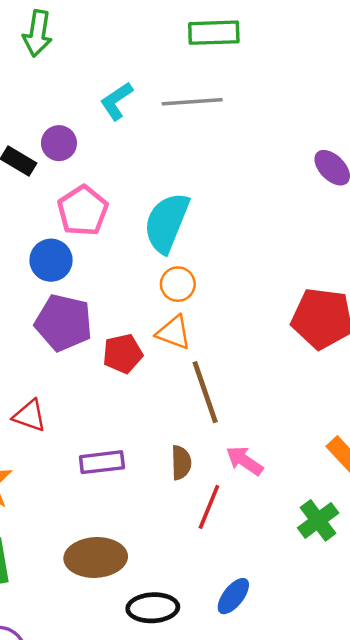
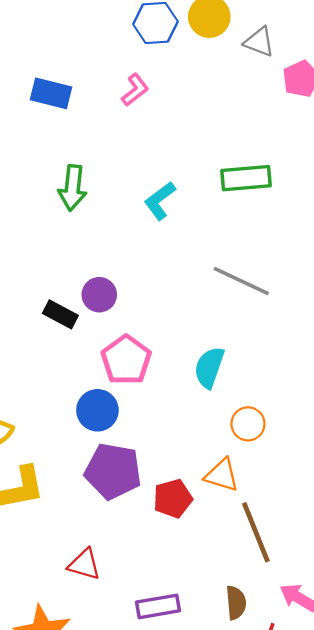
cyan L-shape: (117, 101) -> (160, 201), moved
gray line: (192, 102) -> (241, 281), moved, turned 32
cyan semicircle: (167, 223) -> (209, 367), size x0.7
orange circle: (178, 284) -> (248, 424), moved

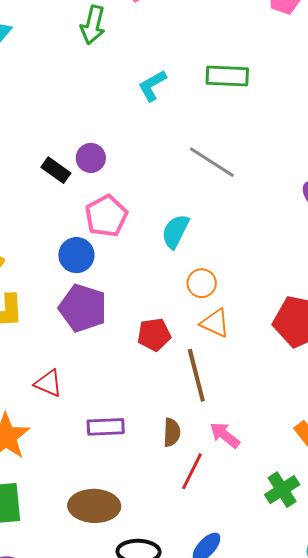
green arrow: (73, 188) -> (93, 25), moved
orange triangle: (222, 475) -> (215, 323), moved
red pentagon: (173, 499) -> (154, 335), moved

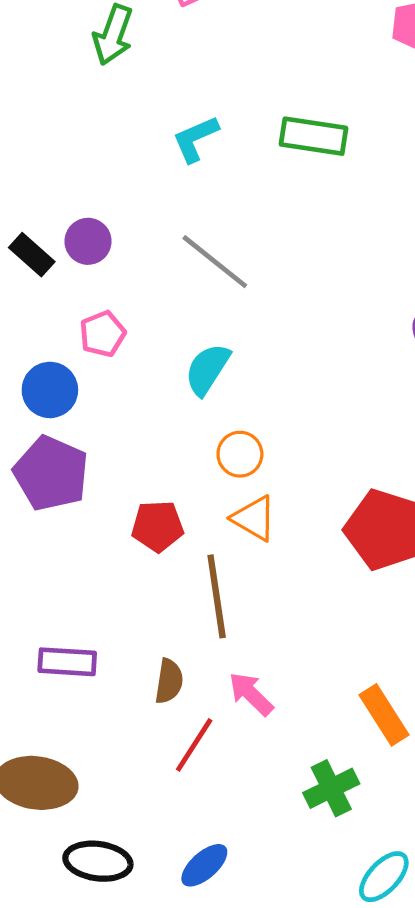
gray line: (212, 162) -> (215, 262), moved
pink pentagon: (106, 216) -> (103, 334), size x0.7

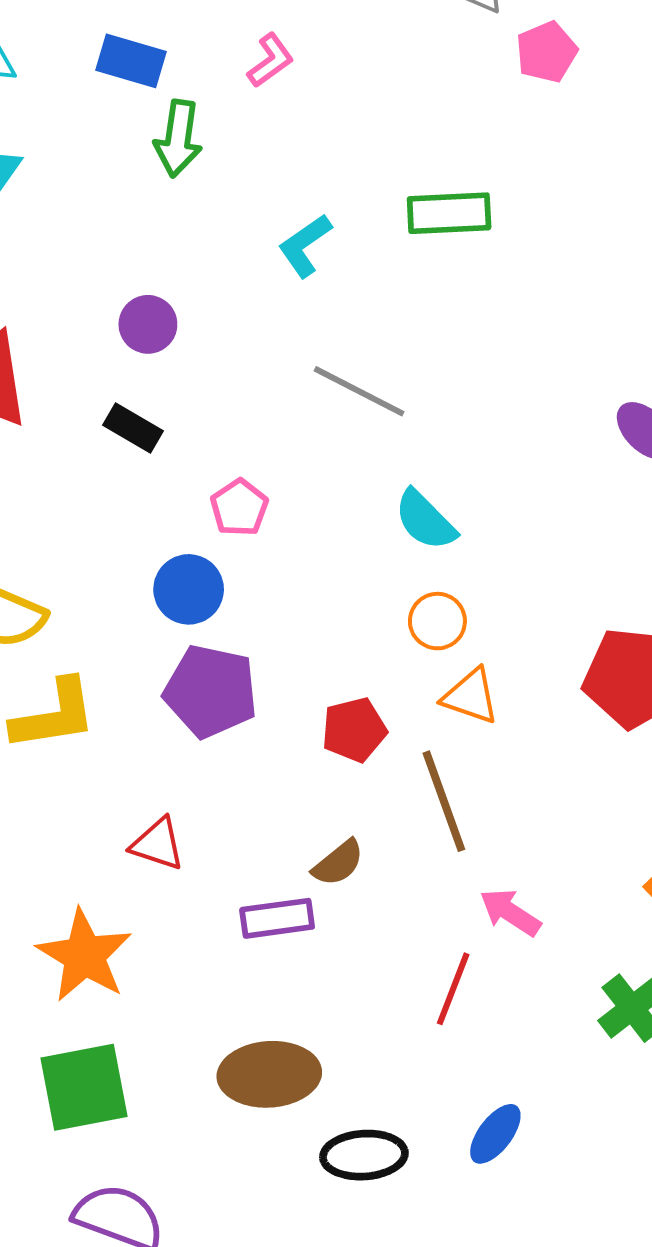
purple circle: (88, 241) -> (148, 324), moved
cyan semicircle: (207, 369) -> (425, 520), moved, turned -66
brown semicircle: (169, 681) -> (338, 863), moved, turned 54

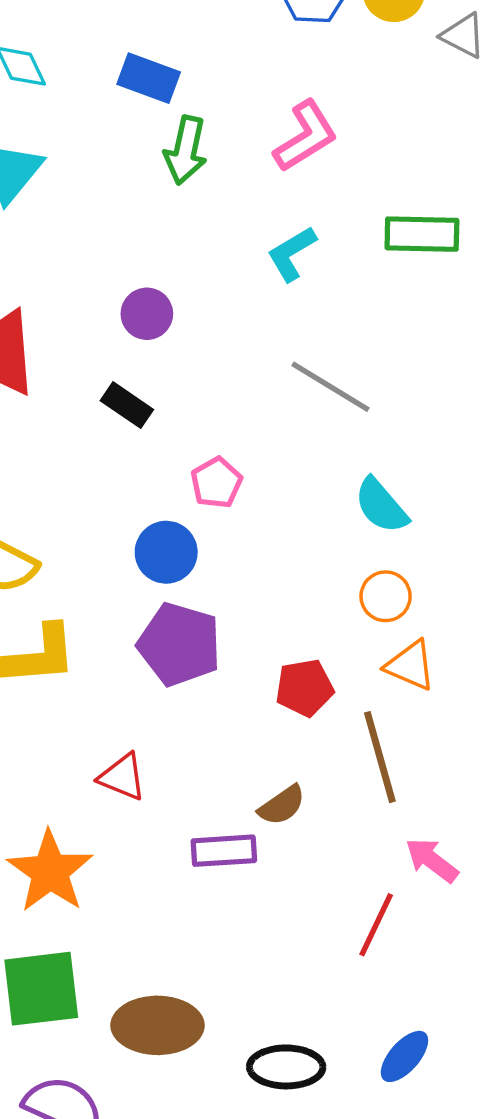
pink L-shape: (270, 60) -> (306, 136), moved, size x1.5
brown ellipse: (269, 1074) -> (158, 1025), moved

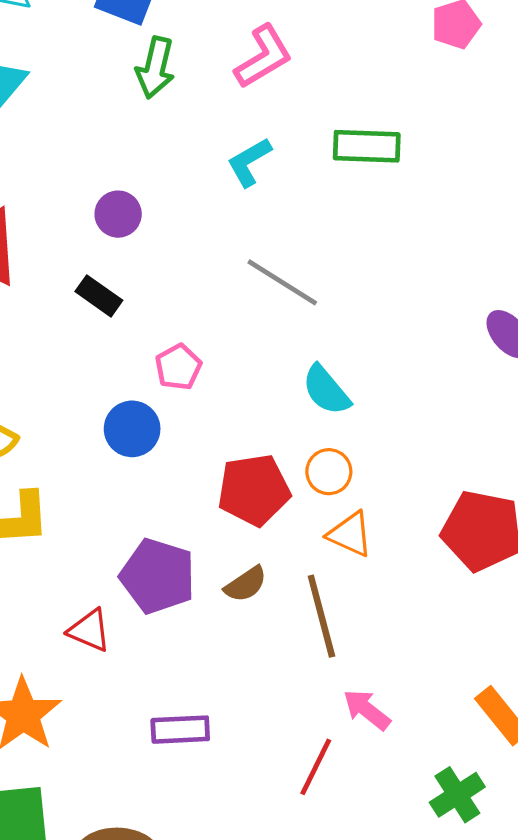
purple pentagon: (179, 644) -> (158, 576), moved
red pentagon: (305, 688) -> (254, 490), moved, size x1.4
brown semicircle: (282, 805) -> (246, 584), moved
purple rectangle: (224, 851) -> (180, 730), moved

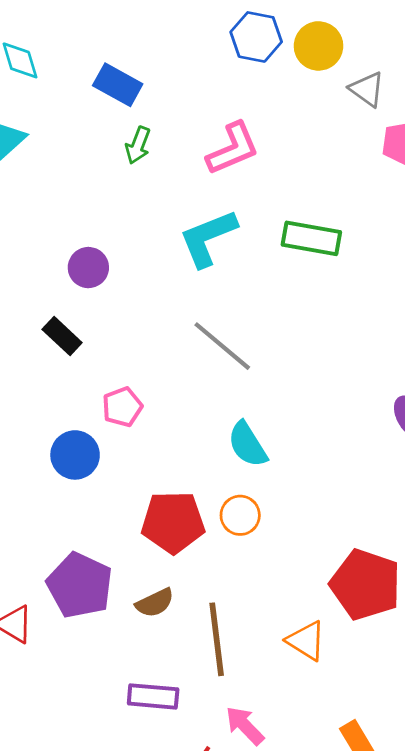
green arrow: (155, 68) -> (138, 145), size x0.7
cyan L-shape: (249, 162) -> (208, 238), size x1.4
orange triangle: (350, 534) -> (306, 641), moved
purple rectangle: (180, 730) -> (153, 696), moved

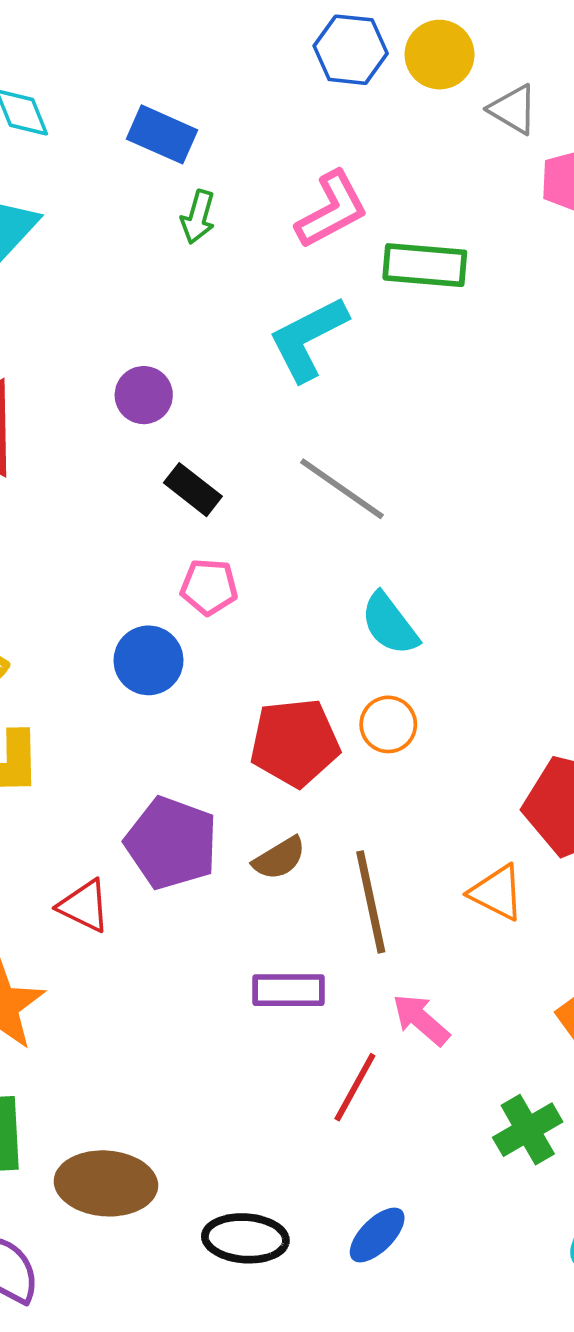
green rectangle: (311, 238) -> (425, 265), moved
black rectangle: (62, 336) -> (193, 490), moved
pink pentagon: (122, 407) -> (209, 587), turned 30

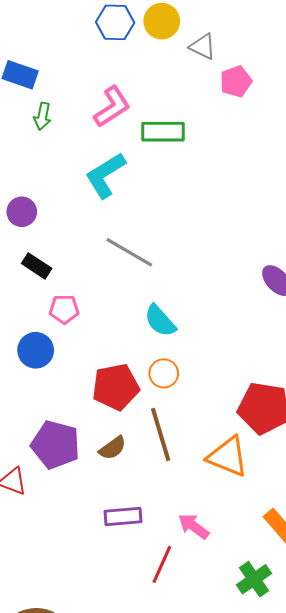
black rectangle: (193, 490) -> (37, 266), moved
orange triangle: (497, 893) -> (228, 457), size x1.4
brown line: (371, 902) -> (161, 434), moved

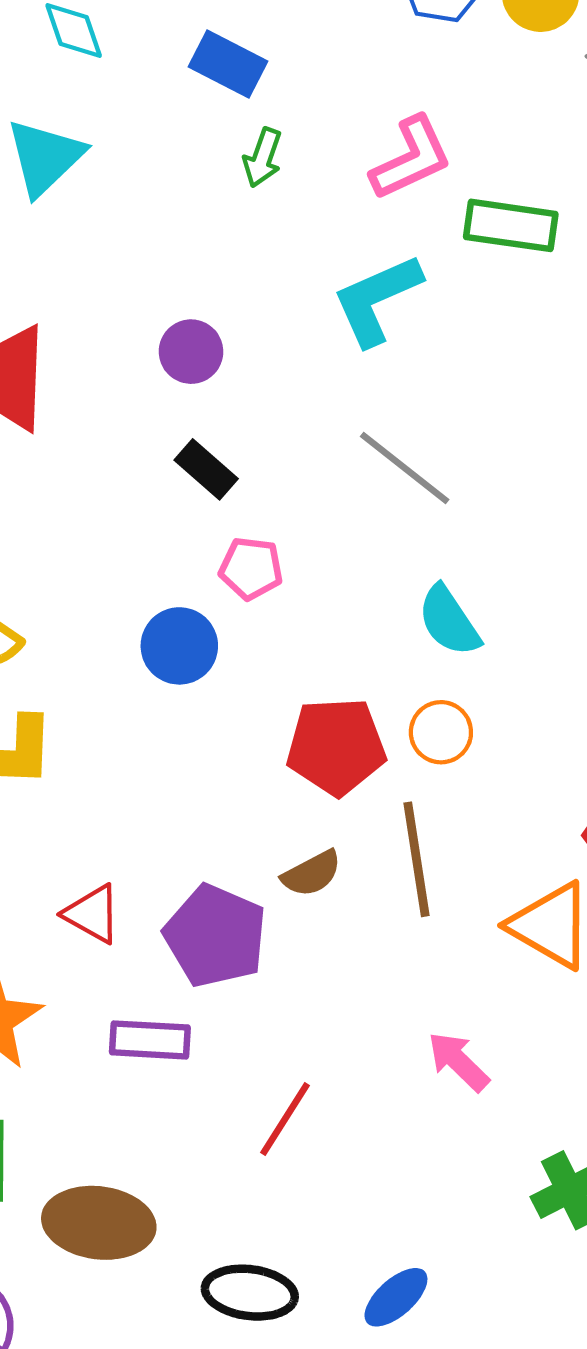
purple pentagon: (56, 445) -> (215, 936), moved
purple rectangle: (123, 517) -> (150, 1040), moved
red line: (162, 564) -> (285, 1119), moved

